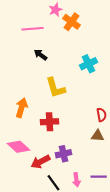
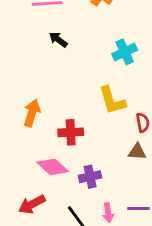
yellow L-shape: (56, 88) -> (112, 100), moved
pink diamond: (18, 147) -> (53, 167), moved
red arrow: (40, 162) -> (32, 204), moved

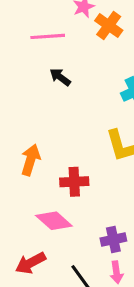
purple cross: (90, 177) -> (113, 240), moved

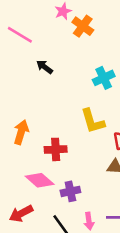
pink line: (48, 36) -> (20, 35), moved, turned 35
purple cross: (113, 240) -> (70, 191), moved

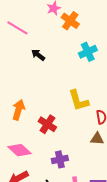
cyan cross: (104, 78) -> (88, 52), moved
red cross: (56, 149) -> (47, 124), turned 36
pink diamond: (40, 180) -> (19, 150), moved

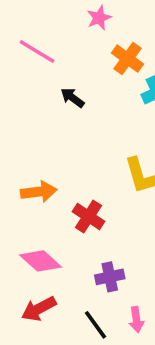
orange cross: (70, 21) -> (127, 59), moved
orange arrow: (18, 110) -> (39, 192), turned 66

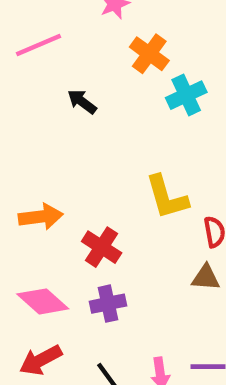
pink line: (37, 51) -> (39, 45), turned -54
purple cross: (110, 277) -> (108, 304), moved

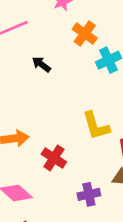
purple cross: (108, 304) -> (89, 194), moved

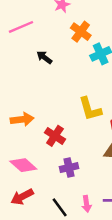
purple cross: (89, 194) -> (69, 168), moved

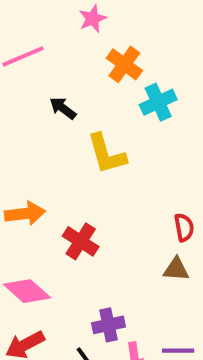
yellow L-shape: (90, 109) -> (107, 154), moved
purple cross: (69, 168) -> (108, 325), moved

